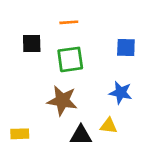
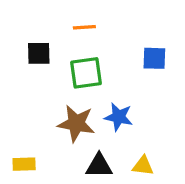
blue star: (121, 93) -> (119, 117), moved
yellow triangle: (109, 126) -> (143, 166), moved

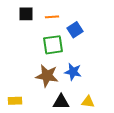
black square: (39, 53) -> (26, 14), moved
blue square: (154, 58) -> (75, 30), moved, turned -35

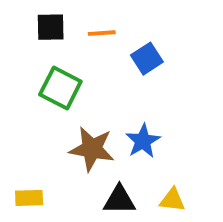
green square: (53, 45) -> (60, 88), moved, turned 35
blue star: (73, 72) -> (143, 141), turned 30

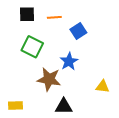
blue star: (143, 141) -> (69, 61), moved
yellow triangle: (172, 200) -> (102, 87), moved

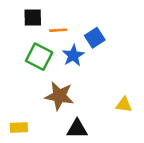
orange line: (54, 17) -> (58, 30), moved
blue star: (69, 61) -> (73, 55), moved

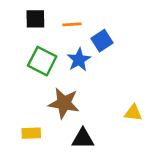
orange line: (58, 30) -> (72, 24), moved
yellow rectangle: (19, 128) -> (31, 133), moved

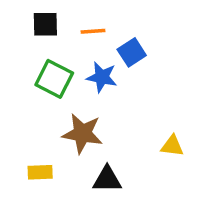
blue star: (79, 60) -> (102, 77), turned -30

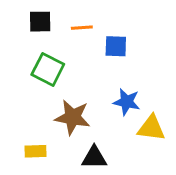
blue square: (132, 52) -> (116, 46), turned 35
blue star: (102, 77) -> (127, 102), moved
yellow triangle: (172, 146) -> (151, 128), size x1.4

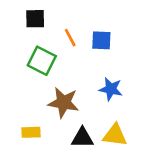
orange line: (82, 28) -> (70, 38), moved, turned 66
yellow triangle: (151, 128) -> (115, 135), moved

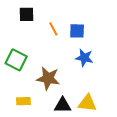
green square: (42, 61) -> (16, 60), moved
blue star: (111, 89) -> (84, 58), moved

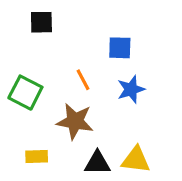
orange line: (53, 29) -> (83, 80), moved
blue star: (84, 58) -> (131, 89), turned -30

